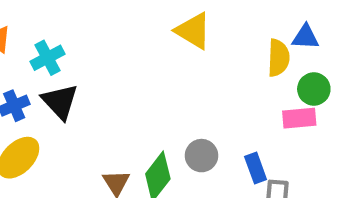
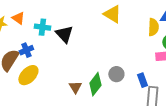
cyan cross: (48, 58) -> (42, 27), turned 35
black triangle: (60, 101) -> (64, 34), moved

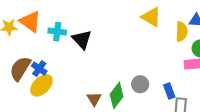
yellow triangle: (112, 14) -> (151, 17), moved
orange triangle: (18, 18) -> (30, 21), size x1.5
blue cross: (26, 50) -> (39, 69), moved, turned -32

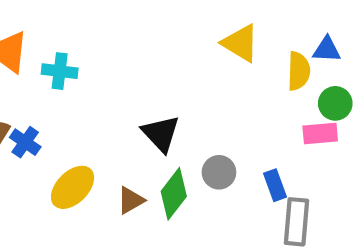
black triangle: (82, 39) -> (161, 134), moved
yellow ellipse: (41, 85) -> (73, 187), moved
brown triangle: (94, 99) -> (131, 200), turned 32

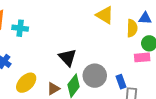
gray circle: (219, 172) -> (95, 76), size x1.5

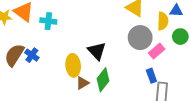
pink rectangle: (142, 57) -> (157, 51), moved, turned -35
gray circle: (95, 76) -> (140, 38), moved
yellow ellipse: (26, 83) -> (73, 65), moved, turned -50

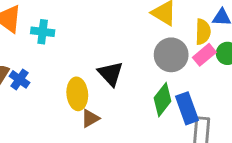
pink rectangle: (157, 51) -> (204, 55), moved
blue rectangle: (151, 76) -> (187, 108), size x1.5
green diamond: (103, 80) -> (162, 100), moved

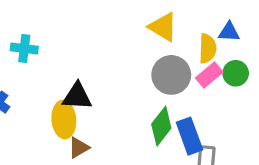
black triangle: (110, 74) -> (77, 96), moved, turned -44

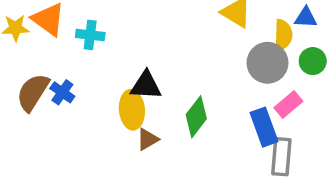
gray circle: (171, 75) -> (267, 63), moved
pink rectangle: (209, 75) -> (288, 105), moved
green diamond: (161, 126) -> (196, 117), moved

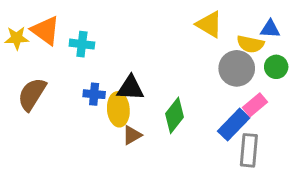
yellow semicircle: (283, 35) -> (250, 44), turned 100
blue cross: (62, 92) -> (94, 94), moved, turned -30
blue rectangle: (264, 127) -> (234, 125), turned 64

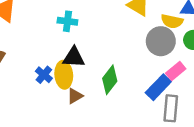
cyan cross: (82, 44) -> (67, 21), moved
blue cross: (94, 94) -> (44, 75), moved, turned 35

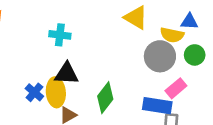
blue rectangle: (158, 87) -> (157, 106), turned 55

